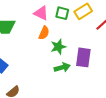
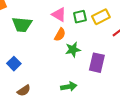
green square: (62, 13) -> (80, 17), turned -32
green arrow: (62, 67) -> (69, 87), moved

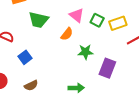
green square: (80, 17) -> (97, 20), turned 32
orange semicircle: (60, 35) -> (67, 34), moved

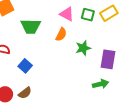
brown semicircle: (31, 85) -> (25, 93), moved
green arrow: (76, 88) -> (101, 84), moved

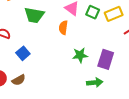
orange semicircle: (61, 34) -> (63, 28), turned 152
green star: (83, 48) -> (80, 55), moved

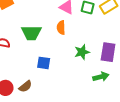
green trapezoid: (34, 15) -> (31, 33), moved
blue square: (23, 53) -> (44, 63), moved, turned -32

